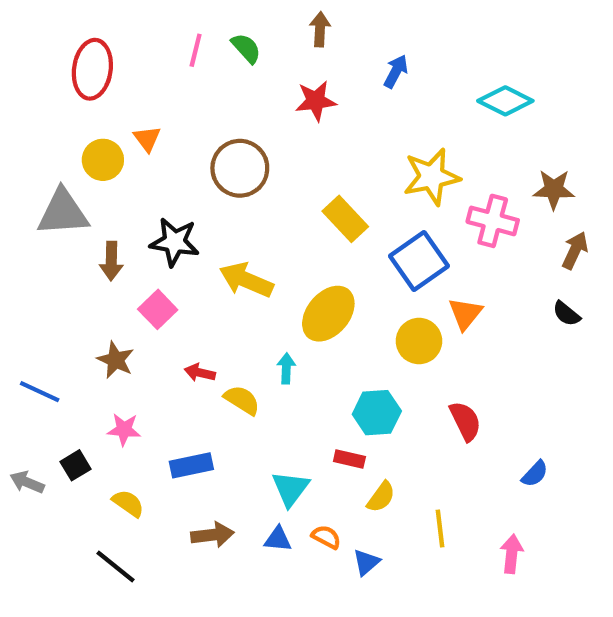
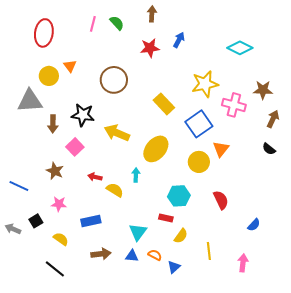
blue arrow: (396, 71) -> (179, 40), moved

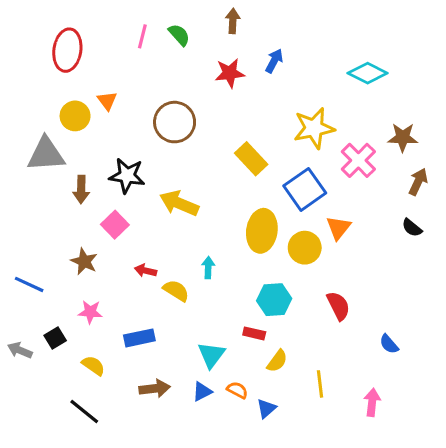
pink cross: (234, 105) -> (358, 160), turned 30
yellow ellipse: (156, 149) -> (262, 231), moved, turned -32
blue semicircle: (254, 225) -> (389, 344), turned 96
blue triangle: (132, 256) -> (202, 392), turned -32

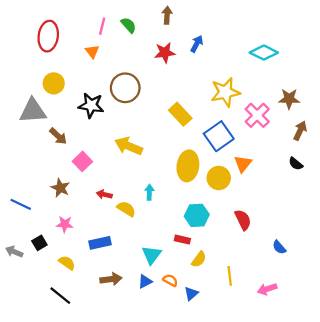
orange triangle: (107, 101) -> (92, 51), moved
black star: (127, 176) -> (91, 105), moved
brown arrow: (81, 189) -> (58, 136), turned -48
pink arrow: (372, 402) -> (267, 289), turned -114

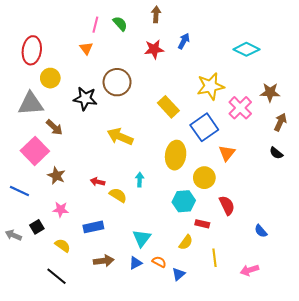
red ellipse: (48, 36) -> (32, 50), moved
pink square: (82, 161) -> (35, 151), moved, size x1.5
yellow circle: (219, 178) -> (204, 178), moved
red rectangle: (182, 240) -> (202, 224), moved

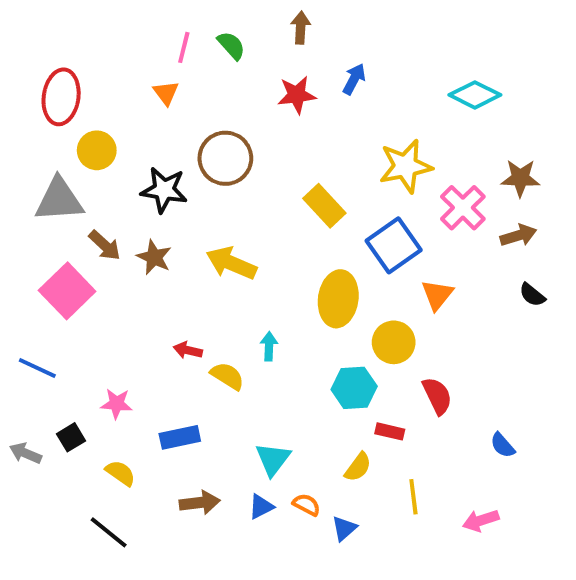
brown arrow: (280, 122) -> (518, 235), moved, turned 48
brown star: (56, 176) -> (154, 257), moved

